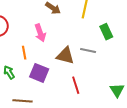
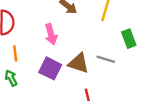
orange line: (24, 53) -> (15, 53), moved
purple square: (39, 73) -> (50, 68), moved

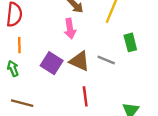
pink arrow: (51, 34) -> (70, 29), moved

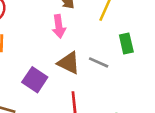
purple square: (52, 63) -> (35, 80), moved

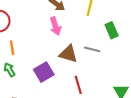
purple square: (35, 80) -> (44, 72), turned 36

